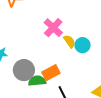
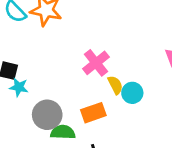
orange rectangle: (51, 73) -> (93, 113), moved

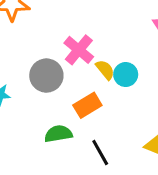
gray circle: (47, 115) -> (46, 76), moved

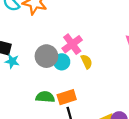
cyan circle: (126, 75) -> (62, 62), moved
orange rectangle: (87, 105) -> (67, 97), moved

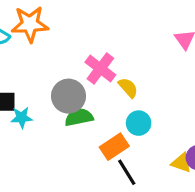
cyan circle: (62, 62) -> (139, 123), moved
green semicircle: (45, 97) -> (79, 117), moved

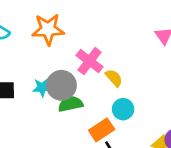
orange star: (30, 24) -> (48, 29), moved
cyan star: (22, 117) -> (42, 88), moved

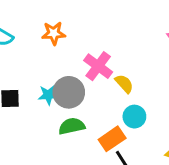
orange star: (48, 29) -> (54, 33), size x0.7
green semicircle: (71, 104) -> (72, 126), moved

